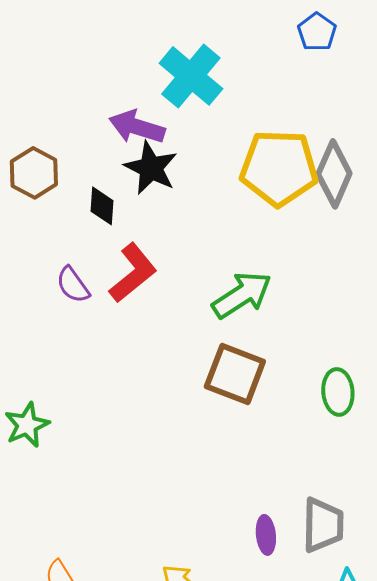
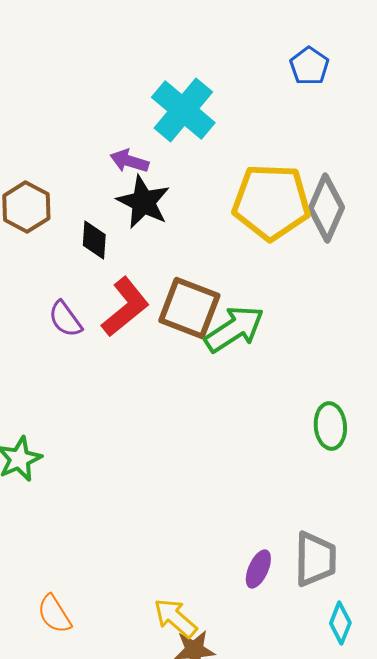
purple arrow: (137, 127) -> (129, 161), size x0.7
brown square: (235, 374) -> (189, 308), moved
purple ellipse: (266, 535) -> (258, 569), turned 30

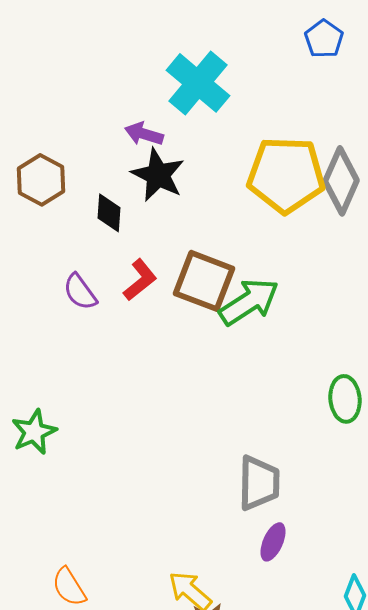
red L-shape: (125, 307) -> (140, 280), size x0.7
gray trapezoid: (315, 559) -> (259, 483), moved

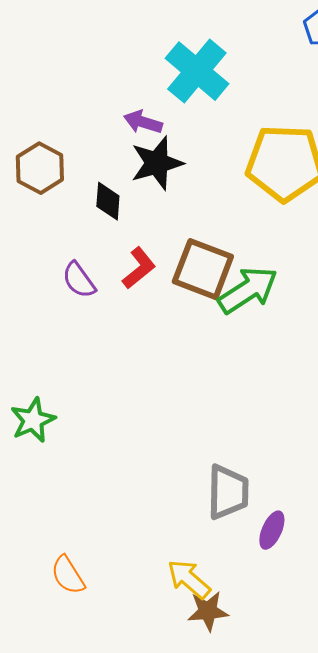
black star: (158, 175) -> (157, 163), turned 30
gray trapezoid: (259, 483) -> (228, 492), moved

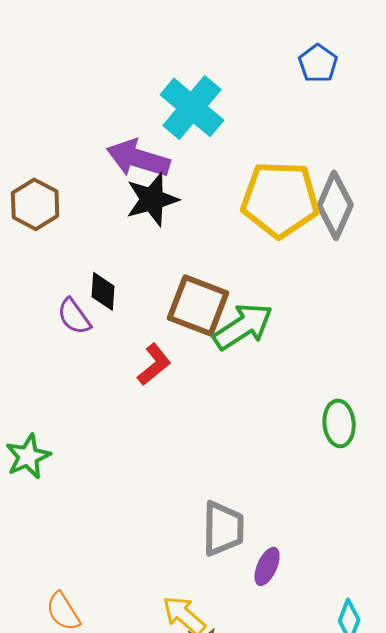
purple arrow: (143, 122) -> (138, 158), size x1.6
black diamond: (108, 201) -> (103, 291), moved
red L-shape: (139, 268) -> (154, 364), moved

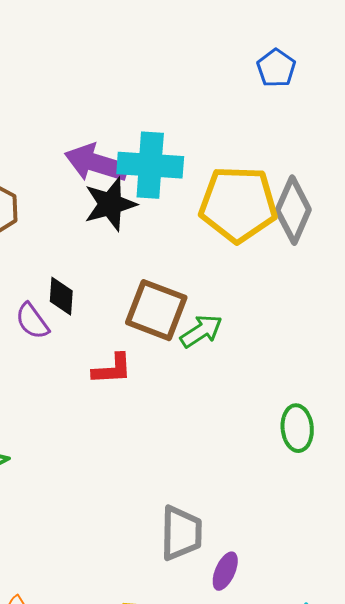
cyan cross: (192, 107) -> (150, 165), moved, turned -36
green arrow: (243, 326) -> (201, 331), size x0.7
red L-shape: (154, 364) -> (112, 369), turned 36

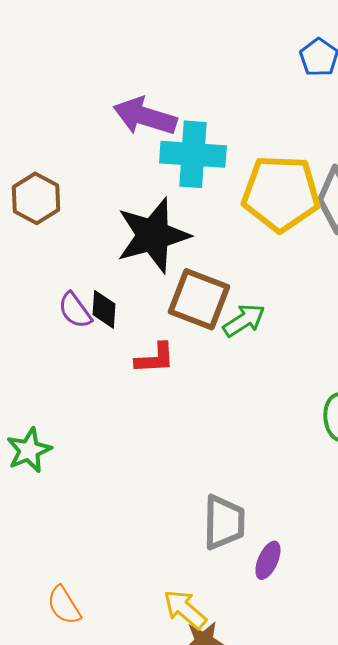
purple arrow: (96, 163) -> (145, 116), moved
black star: (110, 204) -> (153, 235), moved, size x1.4
black diamond: (61, 296) -> (104, 309), moved

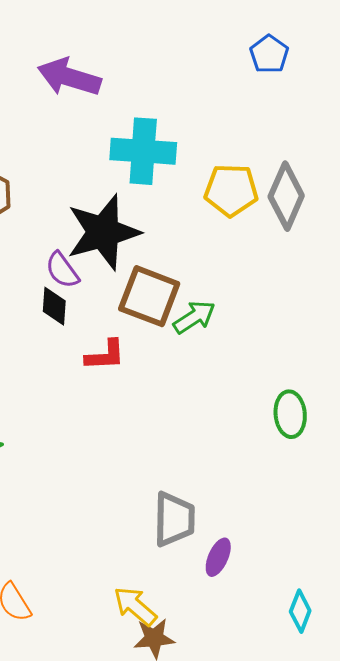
purple arrow: (145, 116) -> (69, 77), moved
yellow pentagon: (281, 193) -> (231, 190), size x0.7
purple semicircle: (75, 310) -> (62, 270), moved

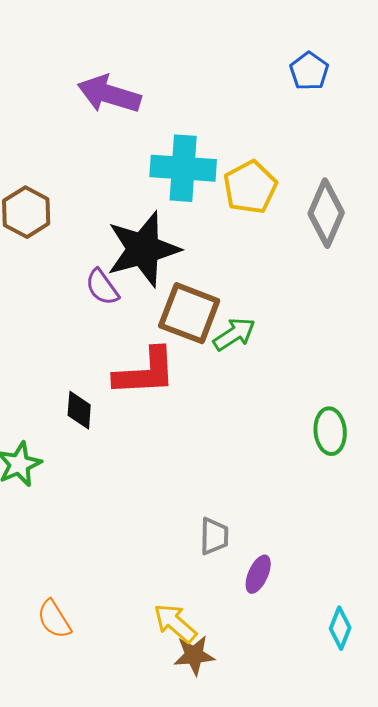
yellow pentagon: (231, 190) -> (250, 187), moved, turned -30
black diamond: (54, 306) -> (79, 410), moved
red L-shape: (105, 355) -> (145, 372), size x1.6
gray trapezoid: (174, 519) -> (214, 536), size x0.7

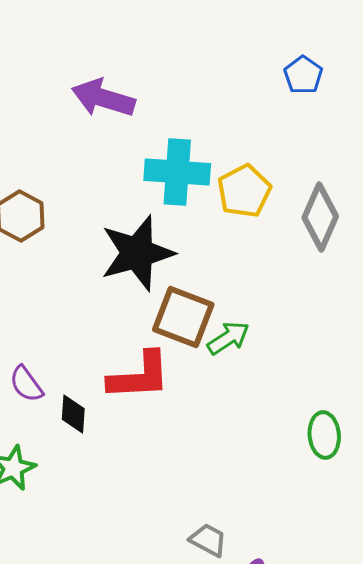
purple semicircle: (102, 287) -> (26, 384), moved
gray trapezoid: (214, 536) -> (208, 540), turned -63

